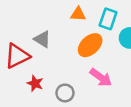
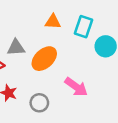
gray triangle: (42, 39) -> (16, 48), turned -36
orange ellipse: (90, 45) -> (44, 59), moved

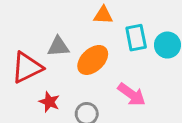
cyan rectangle: (84, 27) -> (136, 38), moved, turned -30

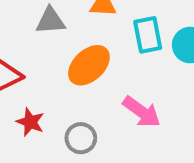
gray triangle: (58, 47) -> (50, 21), moved

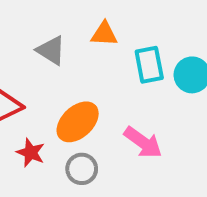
gray triangle: (50, 21) -> (51, 50), turned 36
orange ellipse: (89, 65) -> (78, 122), moved

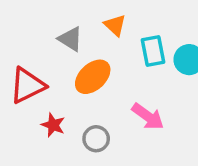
orange triangle: (104, 34) -> (115, 25), turned 40
orange ellipse: (78, 122) -> (93, 77), moved

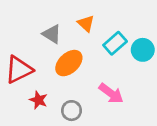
cyan rectangle: (153, 51) -> (115, 43), turned 60

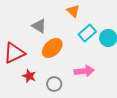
orange triangle: (86, 23) -> (73, 11), moved
pink arrow: (111, 93) -> (84, 71), turned -42

